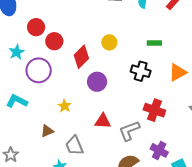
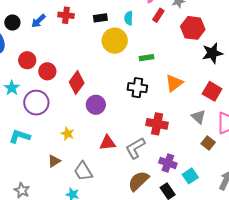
yellow circle: (109, 42) -> (115, 41), moved, size x1.6

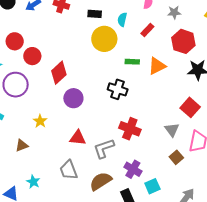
red rectangle: (158, 15) -> (147, 30), moved
orange triangle: (174, 83) -> (157, 66), moved
gray trapezoid: (83, 171) -> (69, 170), moved

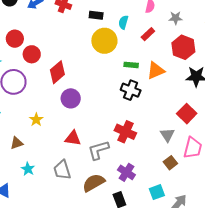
black cross: (118, 89) -> (131, 90), moved
cyan star: (33, 182) -> (28, 169), moved
cyan square: (152, 186) -> (157, 192), moved

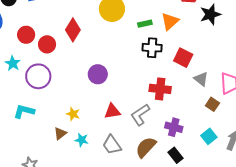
red diamond: (57, 72) -> (73, 30), moved
red square: (187, 114) -> (183, 58), moved
yellow star: (36, 120) -> (73, 114), moved
cyan star: (28, 169) -> (82, 140), moved

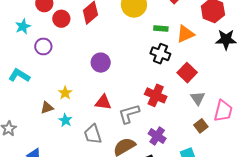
purple circle: (38, 76) -> (43, 46), size x0.7

